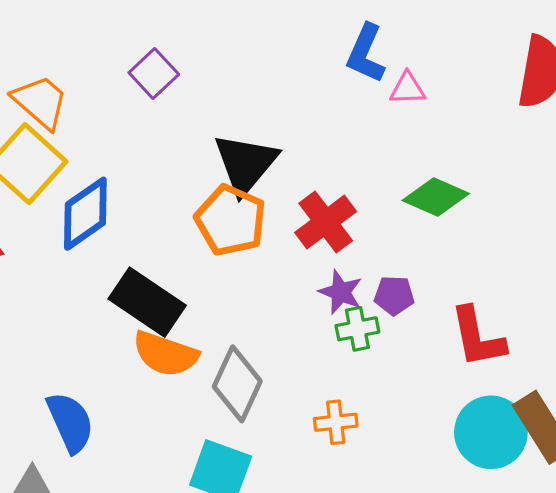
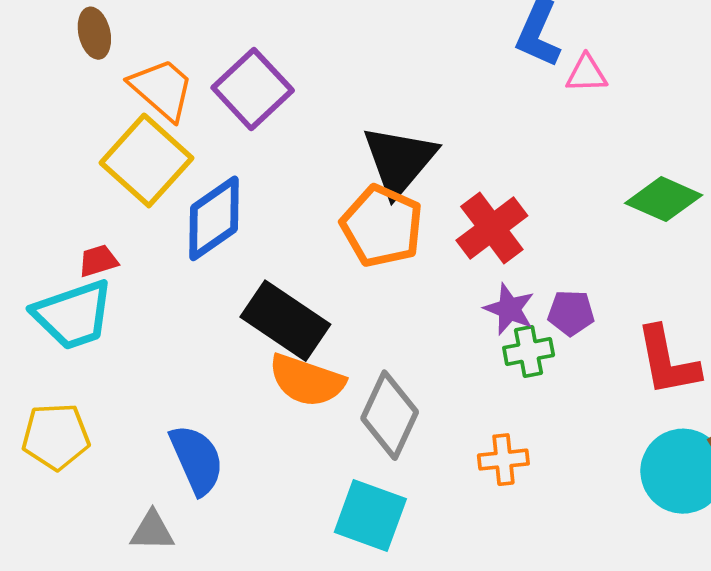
purple square: (154, 73) -> (253, 89), moved, size x1.4
green diamond: (436, 197) -> (664, 199), moved

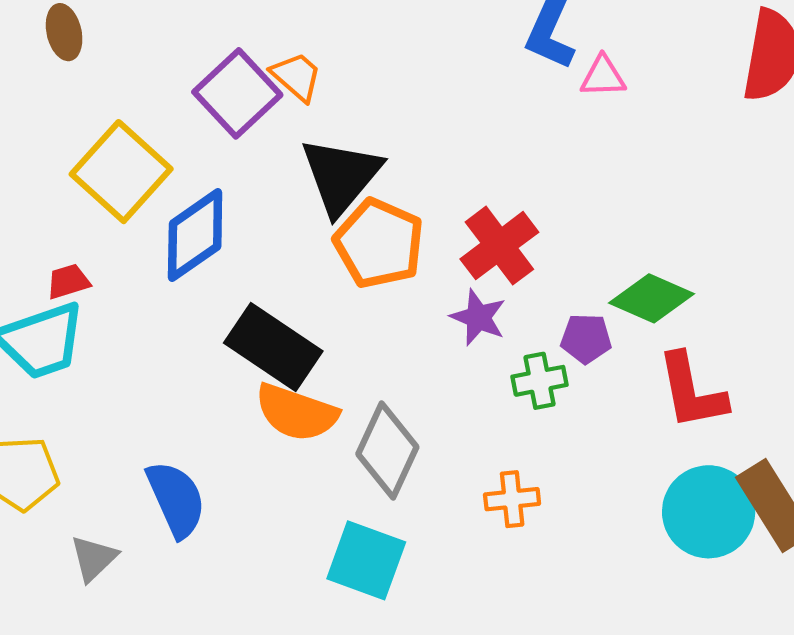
orange trapezoid: (162, 89) -> (296, 76), moved, size x0.7
black triangle: (399, 160) -> (341, 176), moved
green diamond: (664, 199) -> (652, 298), moved
purple star: (509, 309) -> (478, 317), moved
gray triangle: (152, 531) -> (94, 558), moved, turned -45

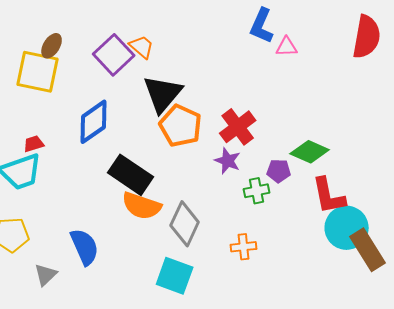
brown ellipse: (64, 32) -> (52, 46), moved, turned 45
yellow square: (121, 172) -> (38, 72), moved, turned -30
cyan circle: (709, 512) -> (347, 228), moved

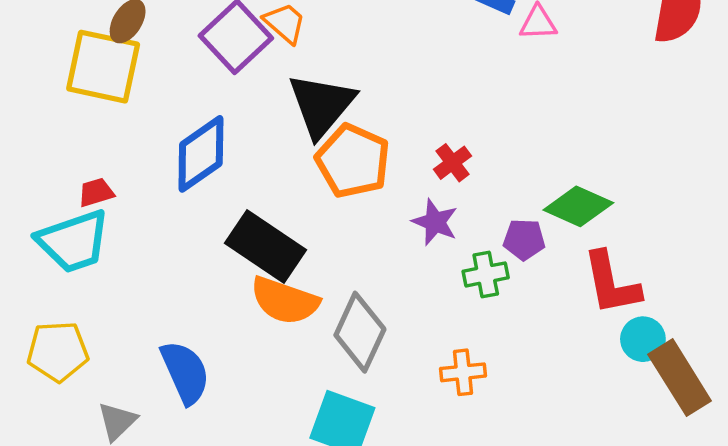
red cross: (238, 127) -> (452, 163), size x0.6
cyan circle: (347, 228) -> (643, 339), size x0.6

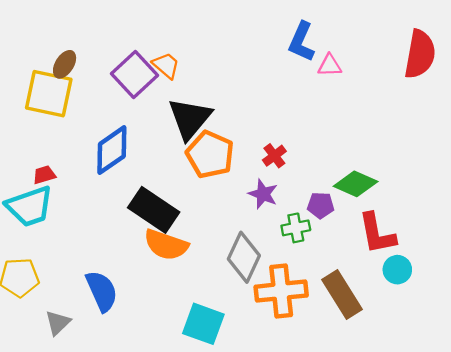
gray diamond: (360, 332) -> (244, 257), moved
orange cross: (463, 372) -> (281, 291), size x1.8
brown rectangle: (680, 378) -> (342, 294), moved

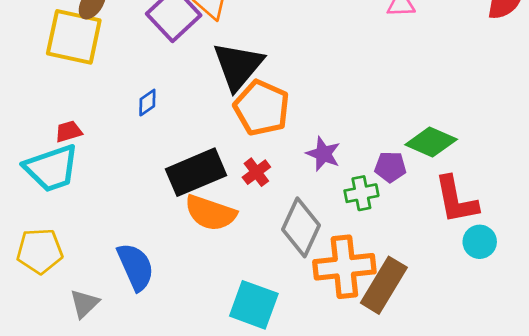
blue diamond: (112, 150) -> (147, 103), size x0.5
red cross: (274, 156) -> (256, 172), moved
black rectangle: (154, 210) -> (196, 172), turned -57
brown rectangle: (342, 294) -> (384, 285), moved, turned 63

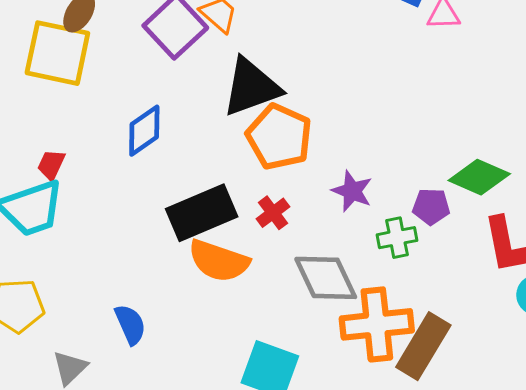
black triangle: (238, 66) -> (251, 87), turned 30
blue diamond: (147, 103) -> (144, 131), size x1.6
red trapezoid: (69, 131) -> (51, 165), turned -48
gray diamond: (301, 227) -> (326, 278), turned -50
blue semicircle: (136, 267) -> (130, 324), size x0.7

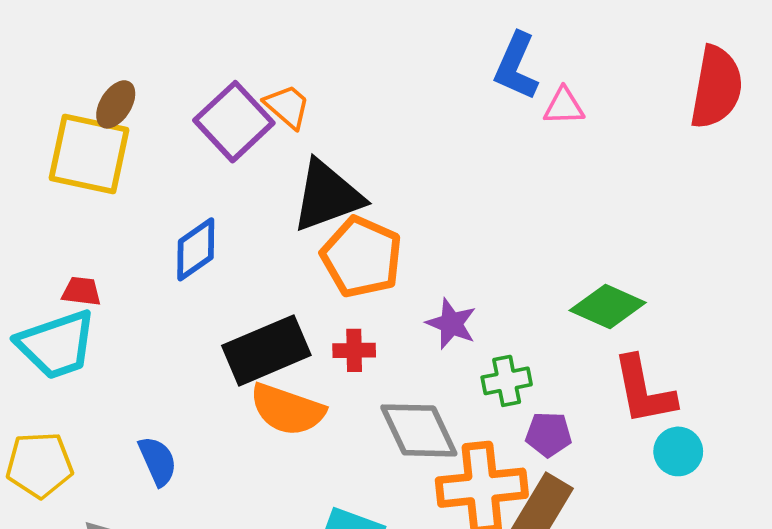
red trapezoid: (51, 165) -> (81, 291), turned 72
purple pentagon: (431, 207) -> (549, 434), moved
red cross: (273, 213) -> (354, 350), turned 36
blue semicircle: (130, 324) -> (158, 461), moved

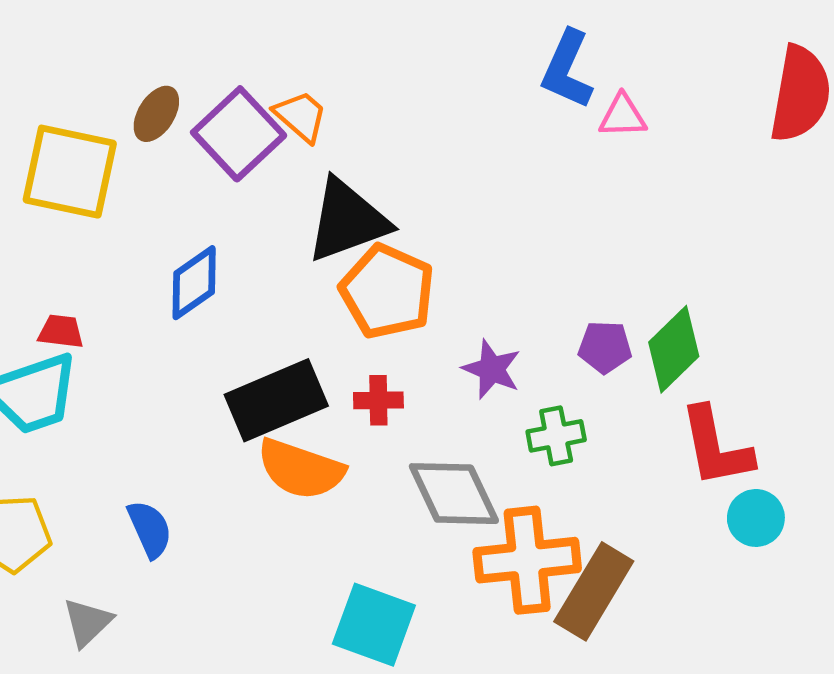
brown ellipse: (116, 104) -> (156, 114), moved
green diamond: (608, 307) -> (674, 349), turned -68
purple pentagon: (549, 434) -> (605, 347), moved

